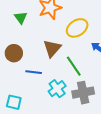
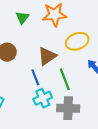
blue line: (34, 72) -> (35, 77), moved, turned 49

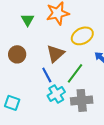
green line: (65, 79) -> (75, 73), turned 65

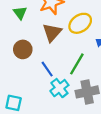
brown circle: (17, 54) -> (23, 49), moved
brown triangle: (55, 54) -> (52, 32), moved

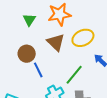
brown triangle: (52, 32) -> (56, 42), turned -36
blue line: (47, 69) -> (38, 70), moved

